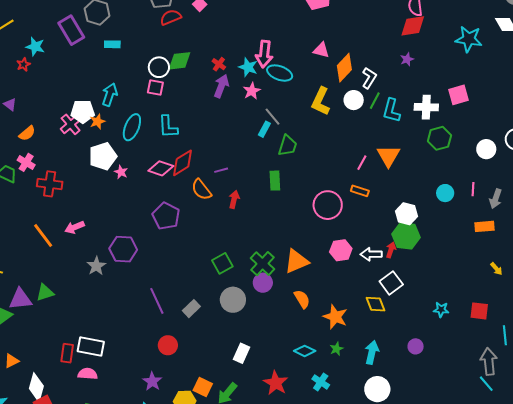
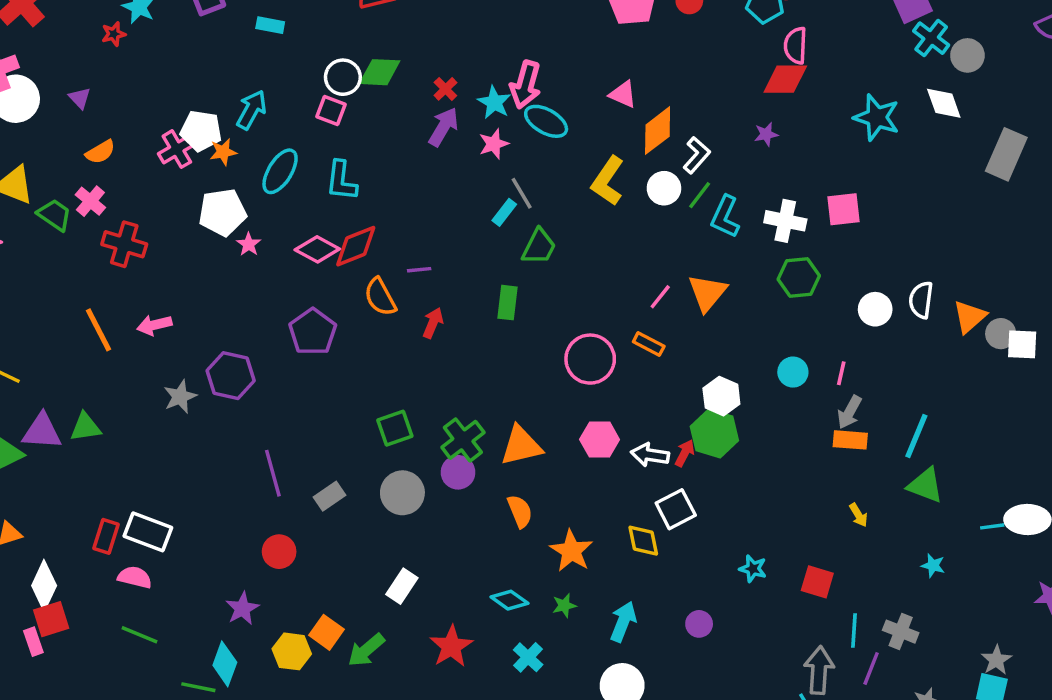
gray arrow: (496, 199) -> (849, 412), moved

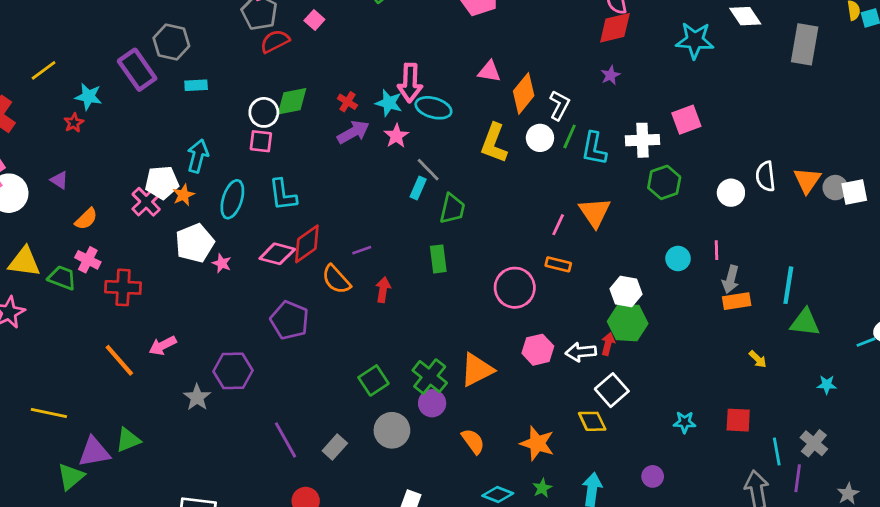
purple arrow: (443, 127) -> (353, 132), turned 44
orange semicircle: (520, 511) -> (473, 441), moved
gray cross: (901, 632) -> (814, 443), turned 32

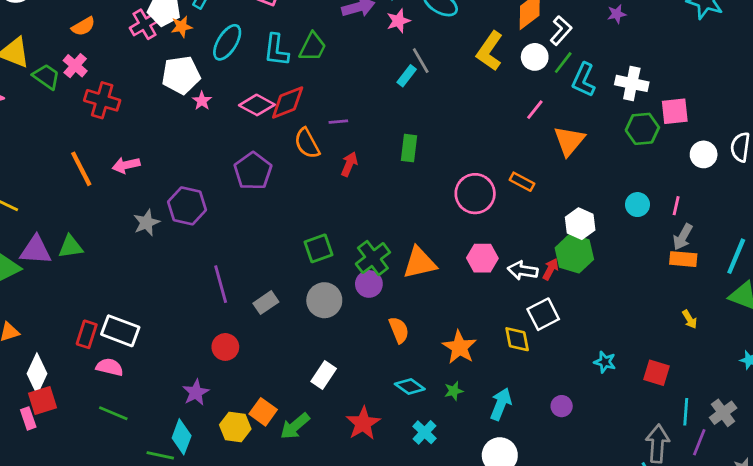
pink square: (686, 120) -> (675, 111), moved
green trapezoid: (452, 209) -> (313, 47), moved
pink line: (558, 225) -> (535, 110), moved

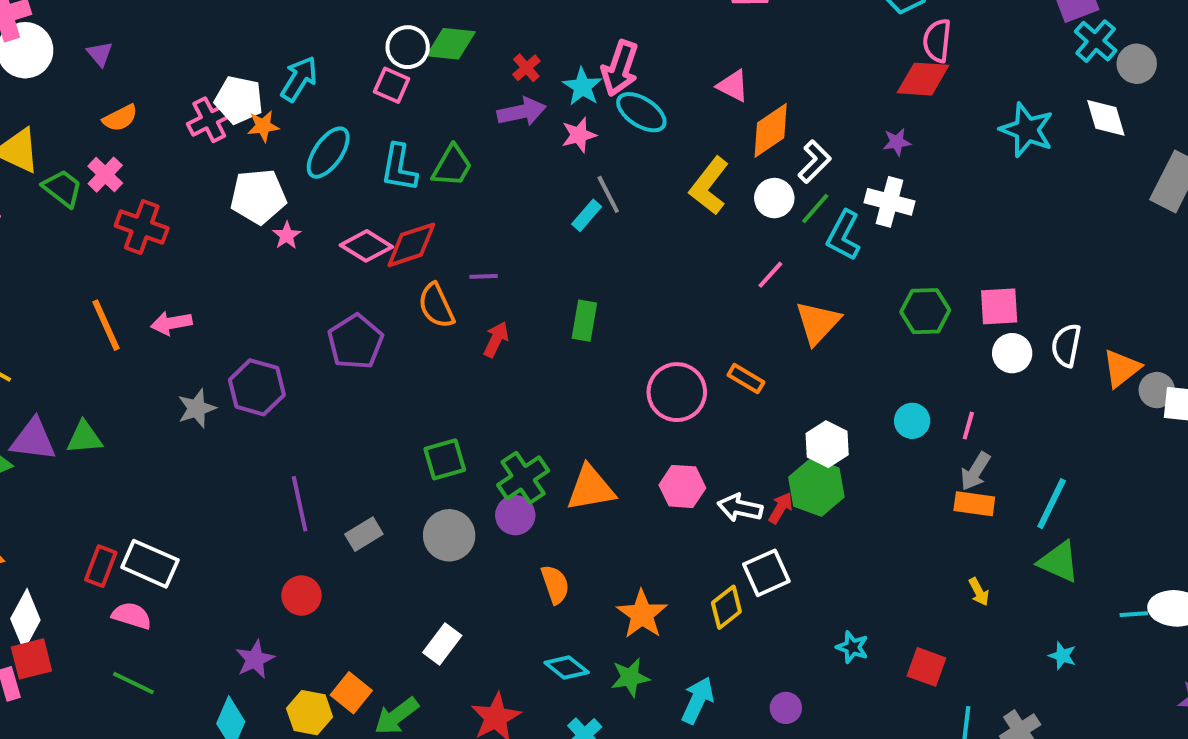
white cross: (632, 83) -> (890, 202), moved
pink square: (675, 111) -> (999, 306), moved
yellow diamond: (517, 339) -> (726, 607), turned 60
green star: (454, 391) -> (630, 677), size x1.4

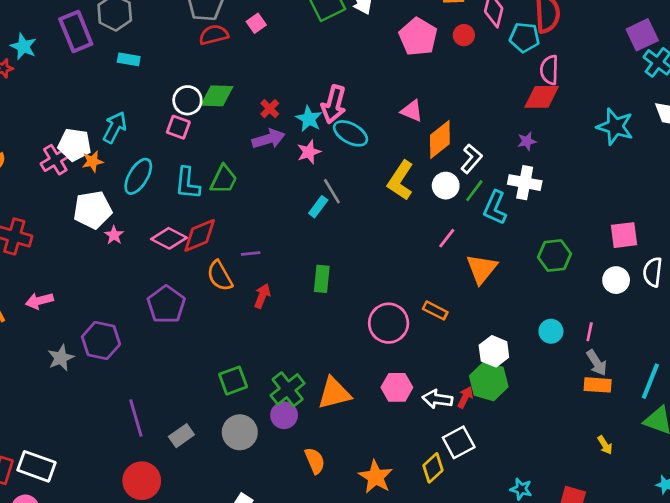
pink square: (999, 306) -> (624, 235), moved
gray arrow: (975, 471) -> (597, 363), turned -60
red circle: (301, 596) -> (142, 481), size x1.4

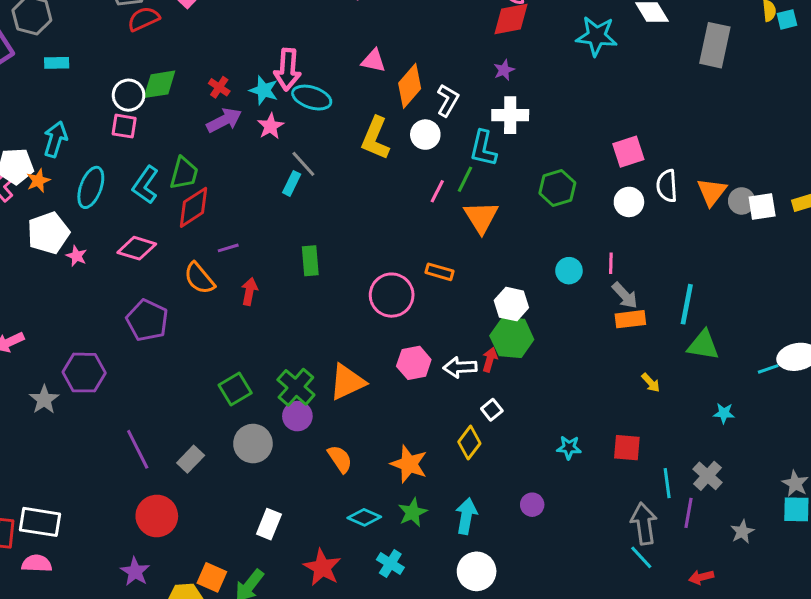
cyan L-shape: (187, 183) -> (145, 185), turned 40
green line: (474, 191) -> (465, 179), moved
red diamond: (200, 235) -> (193, 207), moved
white square: (459, 442) -> (492, 410), size x0.6

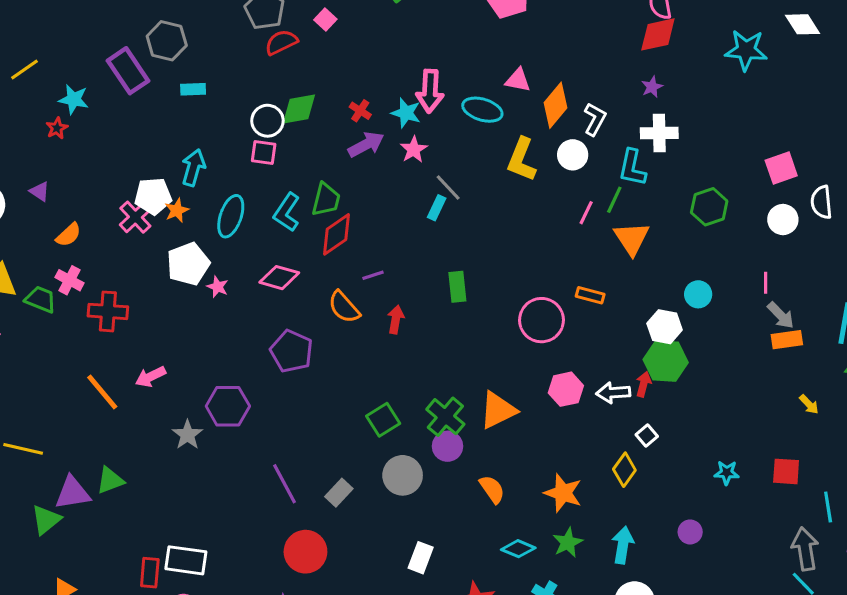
cyan ellipse: (312, 98) -> (482, 110), moved
cyan circle: (569, 271) -> (698, 294), moved

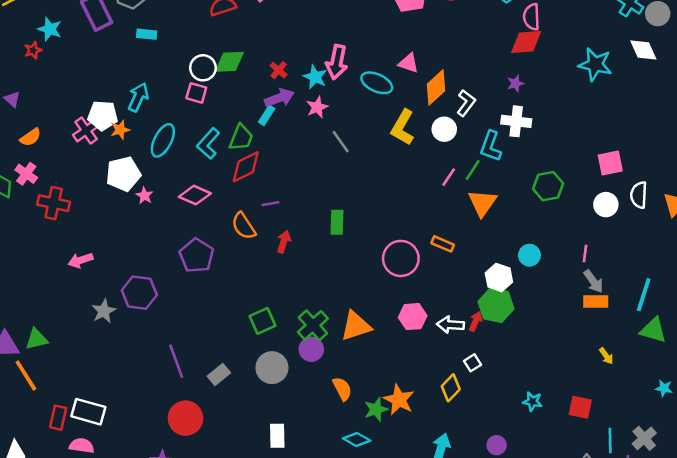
cyan rectangle: (437, 208) -> (267, 115), moved
orange line: (102, 392) -> (26, 376), moved
green star: (568, 543) -> (376, 409), moved
white rectangle: (421, 558) -> (277, 436), turned -30

